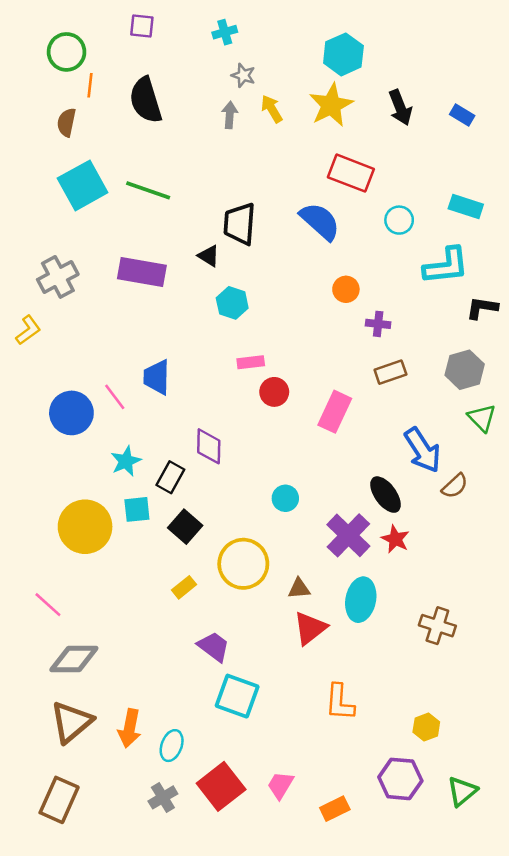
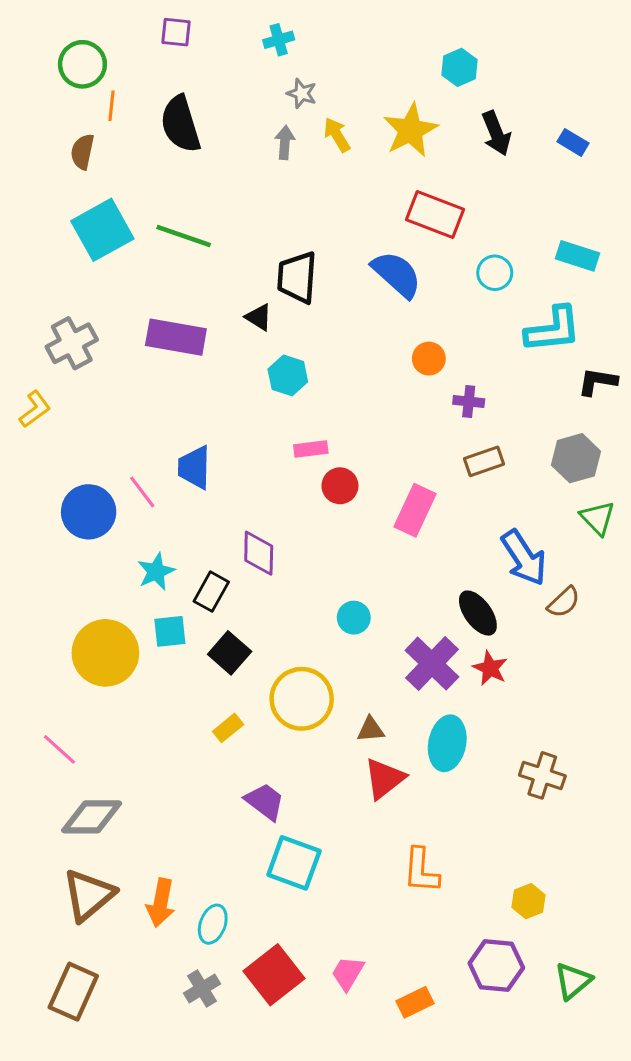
cyan hexagon: (343, 54) -> (459, 67), moved, size x0.7

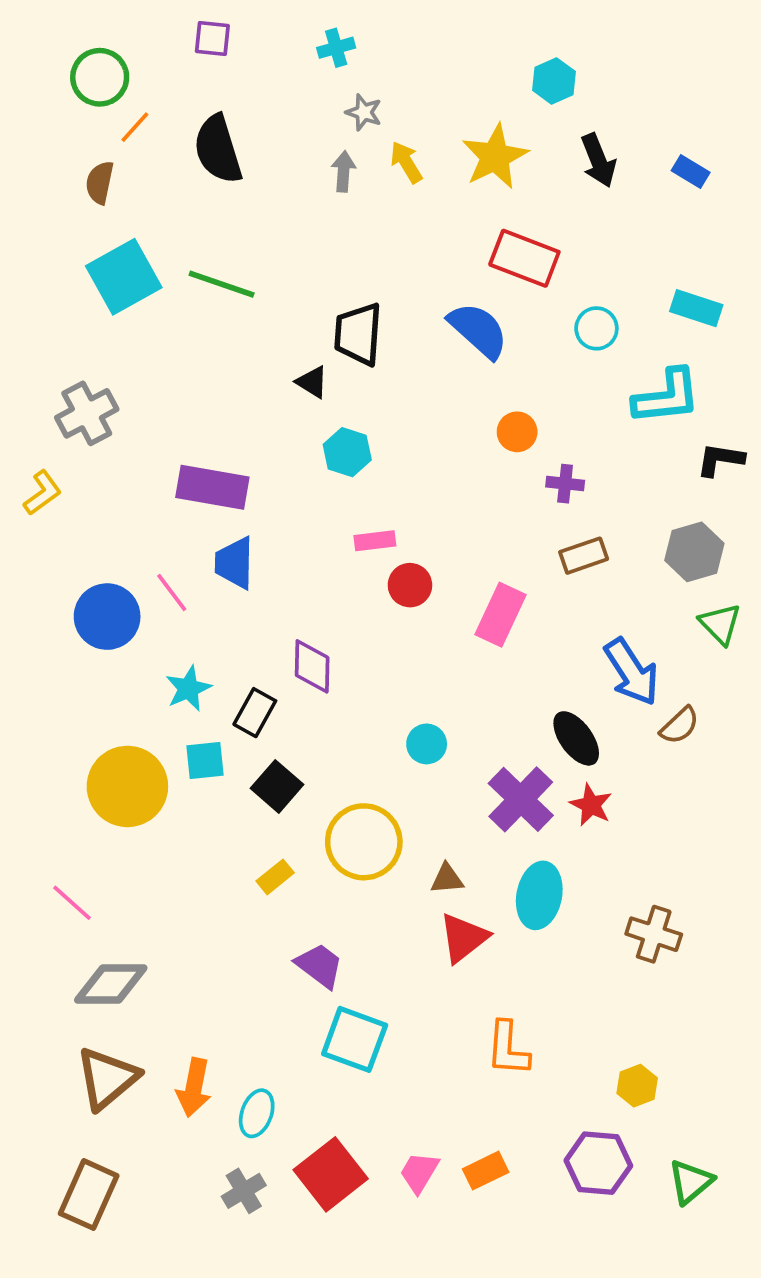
orange line: (112, 106) -> (135, 127), turned 36
purple rectangle: (176, 337) -> (212, 487), moved
orange rectangle: (415, 1002) -> (486, 1171), moved

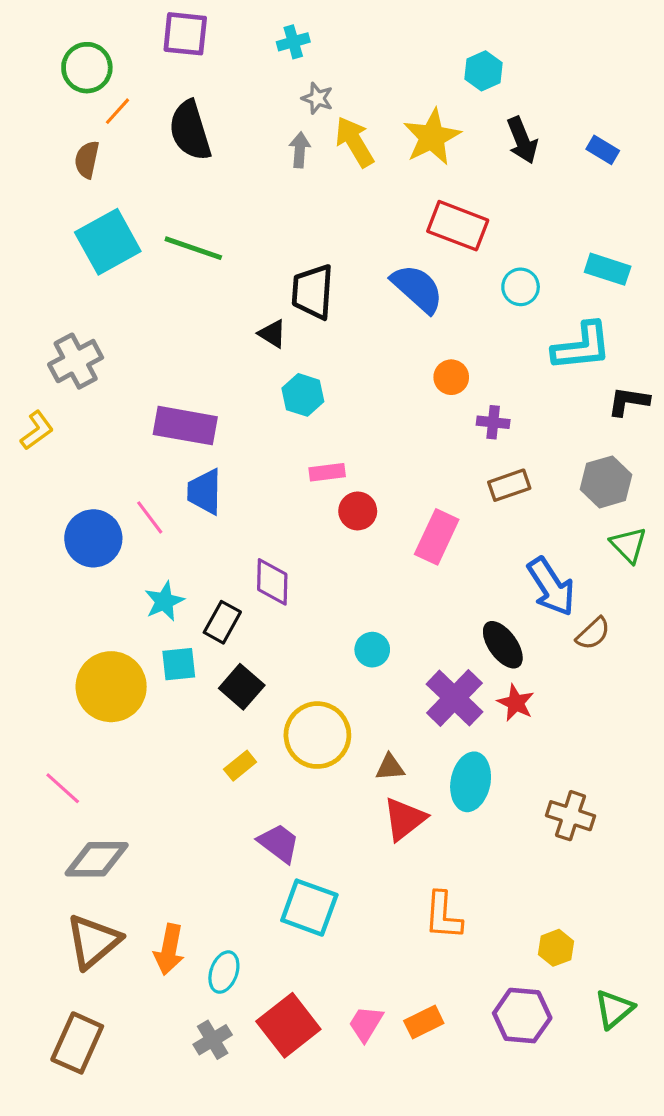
purple square: (212, 38) -> (185, 34), size x1.4
yellow arrow: (406, 162) -> (354, 142), size x1.4
green triangle: (691, 1182) -> (614, 1009), moved

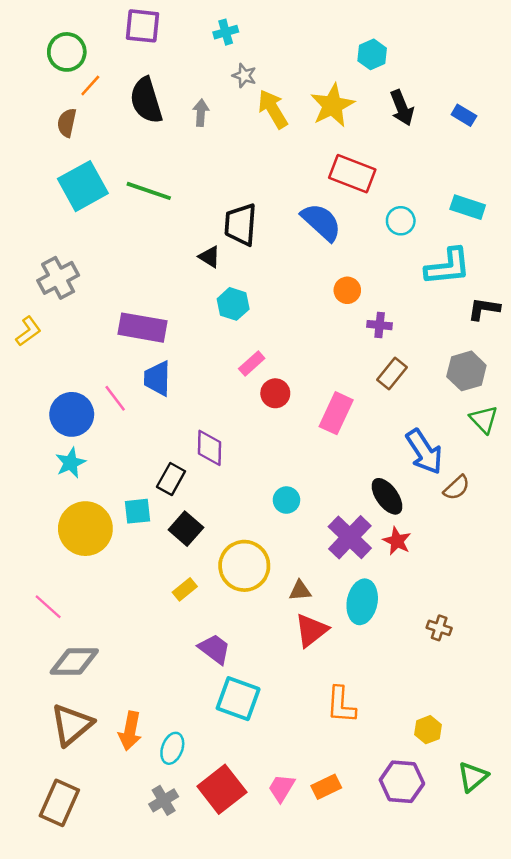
gray arrow: (300, 150) -> (201, 113), moved
pink rectangle: (327, 472) -> (252, 364), turned -35
brown rectangle: (509, 485) -> (392, 373), turned -32
cyan star: (164, 601) -> (70, 463), moved
brown cross: (571, 816) -> (439, 628), size x0.7

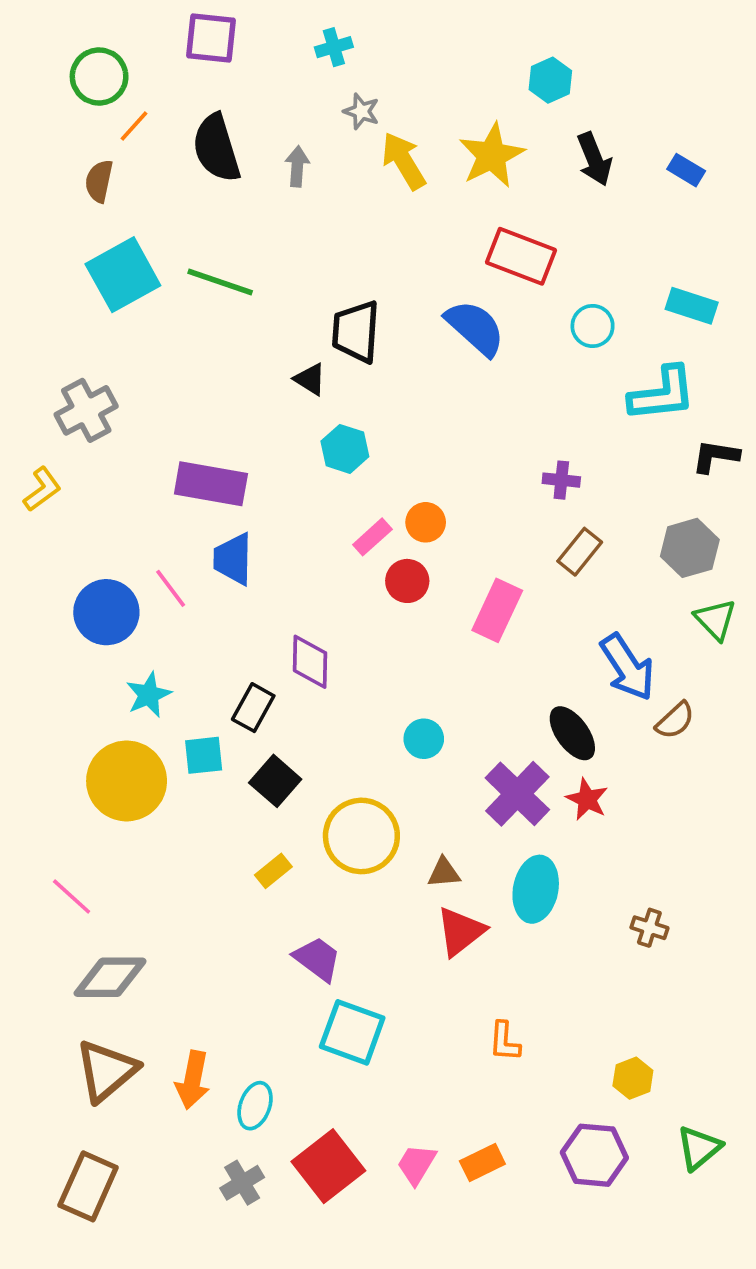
orange circle: (347, 290) -> (426, 522), moved
cyan star: (70, 463) -> (149, 695), moved
orange L-shape: (341, 705) -> (504, 1041), size x0.7

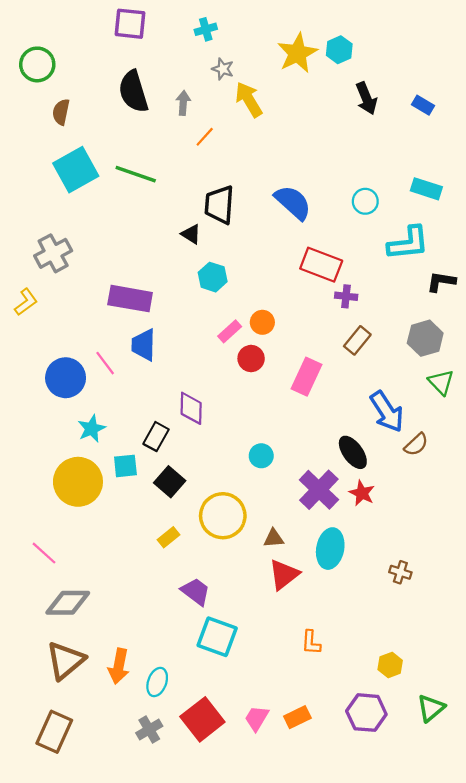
green circle: (99, 77) -> (37, 64), moved
orange line: (134, 126) -> (205, 137), moved
yellow star: (492, 155) -> (297, 53), moved
red rectangle: (521, 256) -> (321, 265), moved

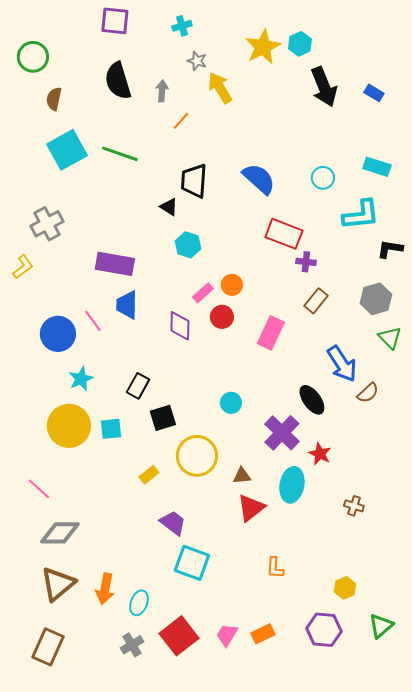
black arrow: (366, 98) -> (324, 87), size x1.4
purple diamond: (191, 408) -> (180, 326), moved
cyan square: (125, 466) -> (111, 429), moved
black square: (170, 482) -> (163, 418), moved, turned 32
red star: (362, 493) -> (320, 454), moved

